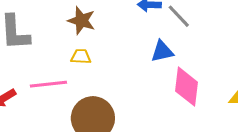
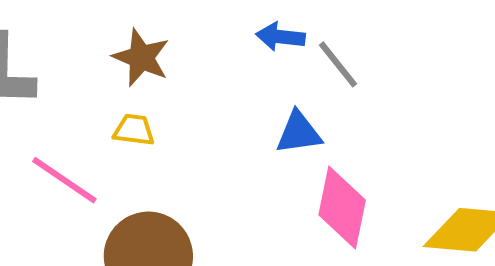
pink line: (48, 84) -> (64, 180), turned 36

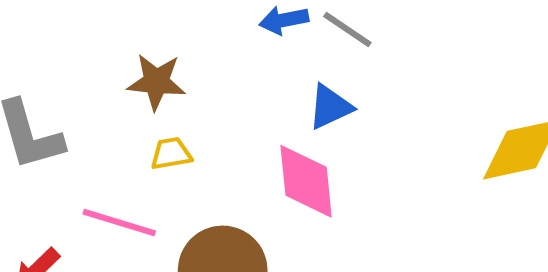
pink diamond: (342, 208) -> (306, 181), moved

